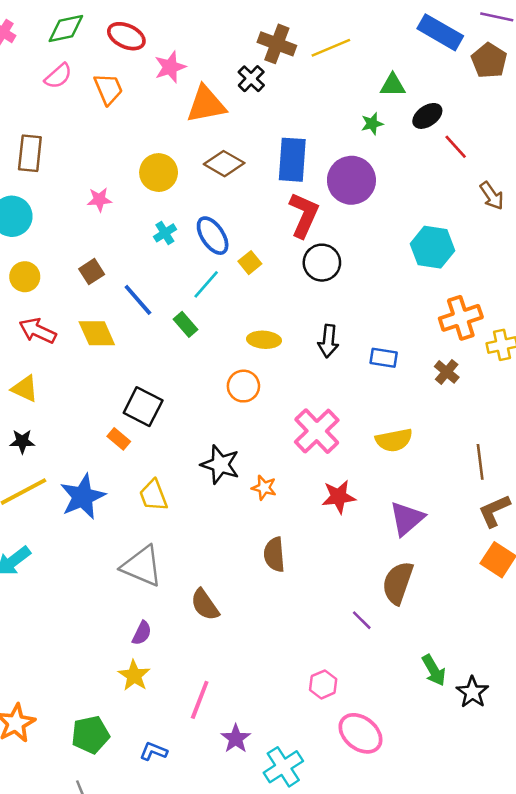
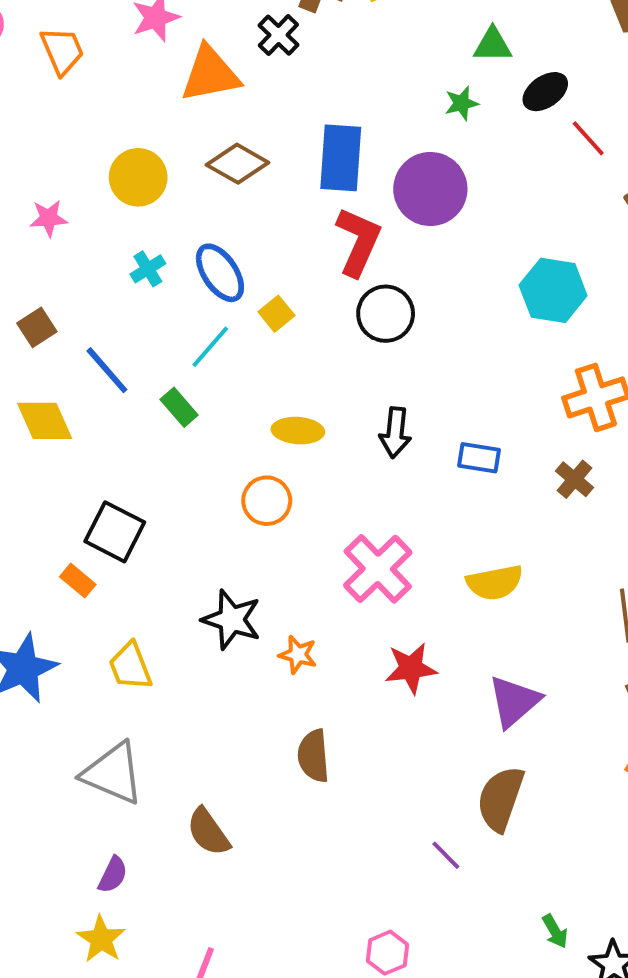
green arrow: (434, 670) -> (555, 931), size x0.7

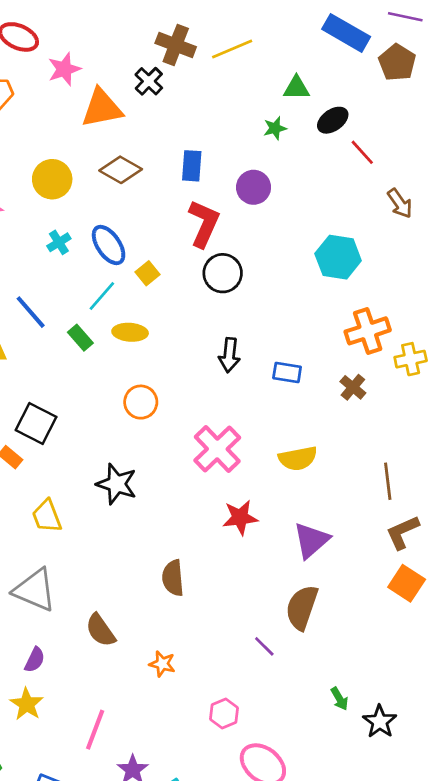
blue rectangle: (341, 158) -> (192, 166), size x0.7
purple circle: (430, 189) -> (254, 187), size x0.7
yellow ellipse: (298, 431) -> (130, 332), moved
orange star: (298, 655) -> (162, 664), moved

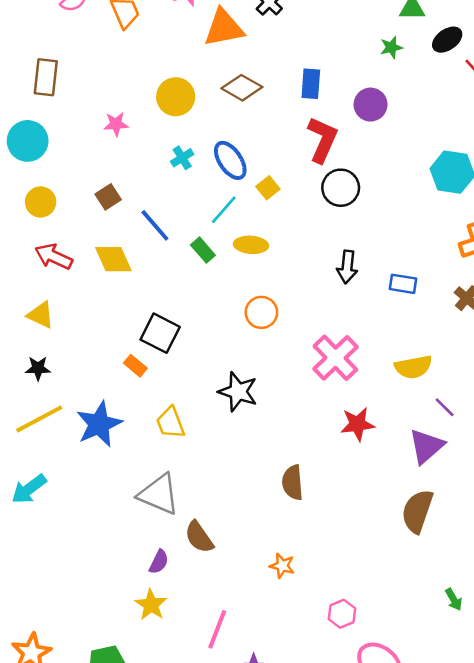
brown semicircle: (100, 630) -> (199, 537), moved
purple line: (264, 646) -> (445, 407), moved

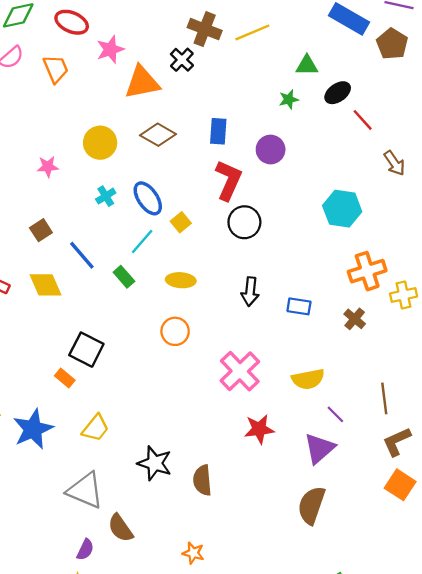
yellow ellipse: (251, 245) -> (181, 280), moved
black star: (238, 392) -> (155, 463), moved
yellow trapezoid: (170, 423) -> (96, 428), turned -120

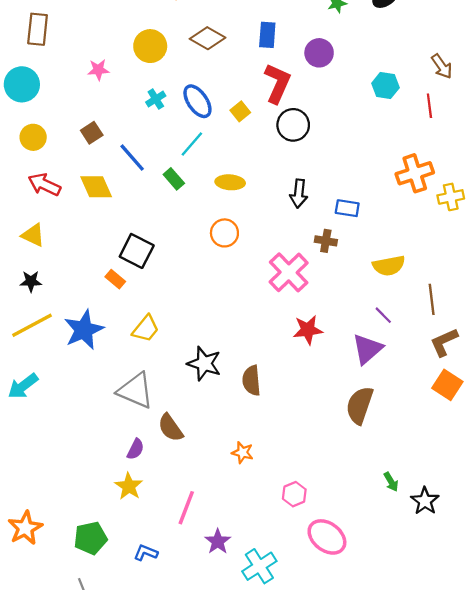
red line: (363, 120) -> (429, 106), moved, turned 35
cyan hexagon: (342, 209) -> (385, 85), moved, size x0.7
yellow square: (181, 222) -> (240, 111), moved
brown cross: (355, 319) -> (326, 241), moved, turned -30
yellow semicircle: (308, 379) -> (389, 266), moved

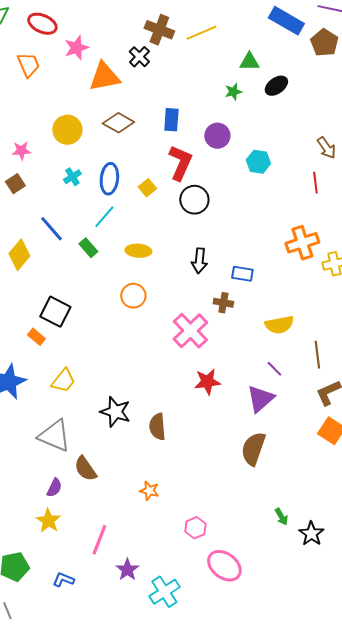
cyan hexagon: (385, 85) -> (258, 162), moved
blue ellipse: (197, 101) -> (109, 179), turned 40
brown square: (92, 133) -> (15, 184), moved
yellow diamond: (96, 187) -> (19, 255), turned 64

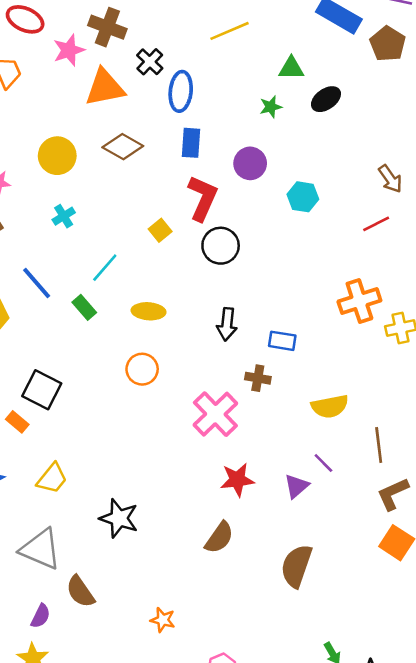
brown cross: (159, 30) -> (107, 27), moved
blue ellipse: (109, 179) -> (181, 91), moved
red line: (315, 183) -> (376, 224), turned 70
purple triangle: (260, 399) -> (296, 486), moved, size x0.7
brown semicircle: (157, 427) -> (219, 538), moved, turned -140

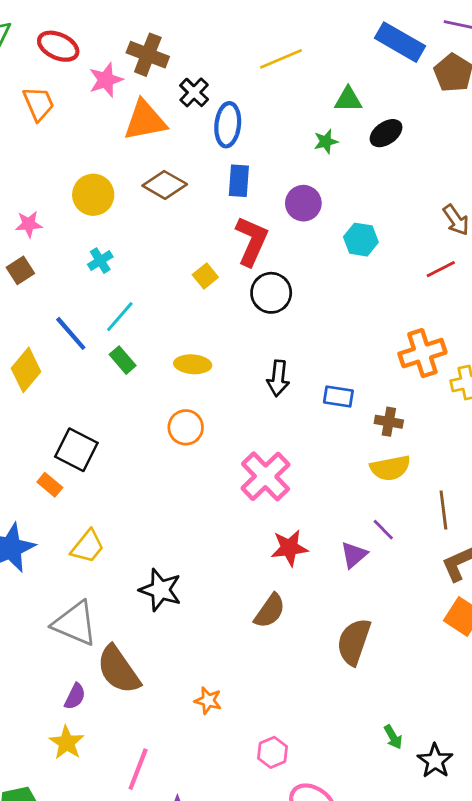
cyan line: (105, 268) -> (120, 317), moved
brown cross: (258, 378) -> (389, 422), moved
brown semicircle: (80, 592) -> (118, 670), size x1.4

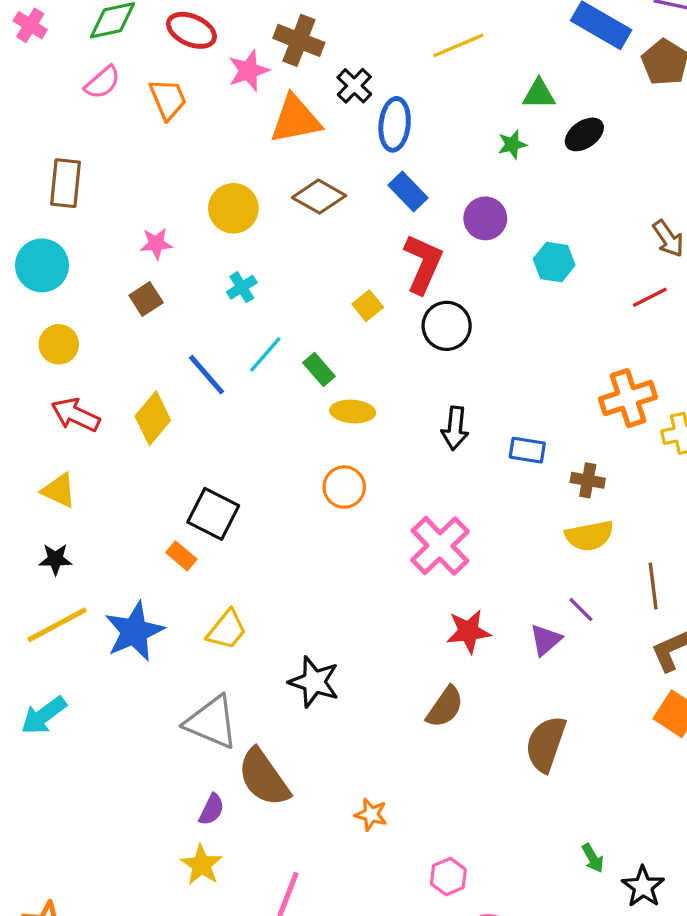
blue rectangle: (239, 181) -> (408, 192), turned -48
green rectangle: (123, 360) -> (319, 370), moved

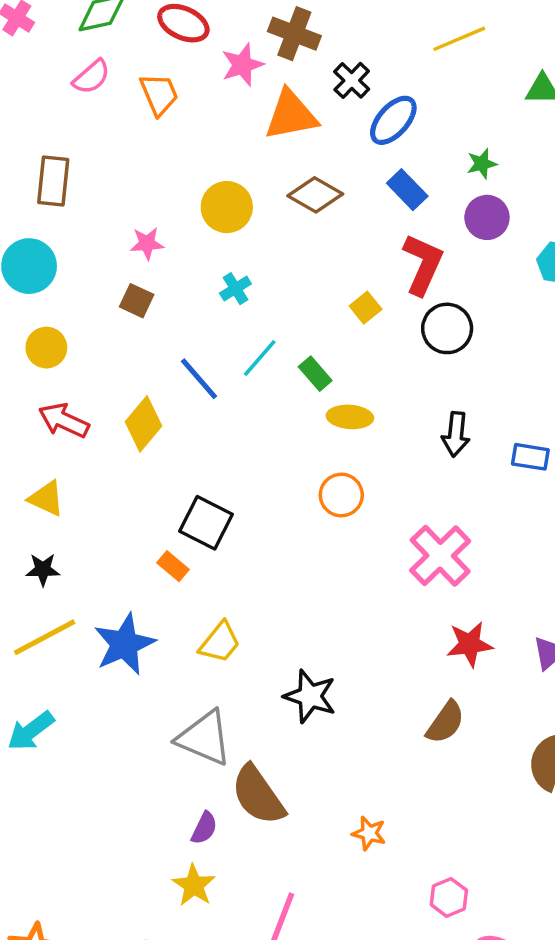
blue ellipse: (395, 124) -> (393, 120), turned 36
green star: (512, 145) -> (482, 164), moved
brown square: (146, 299) -> (137, 301), turned -32

